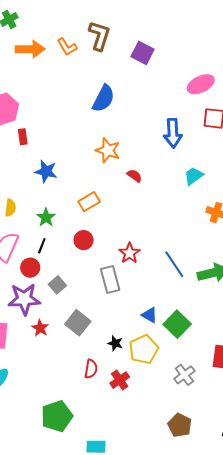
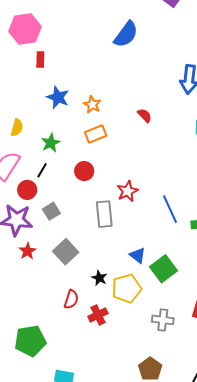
orange star: (108, 150) -> (92, 105), moved, size x0.7
gray cross: (184, 375) -> (163, 320), turned 35

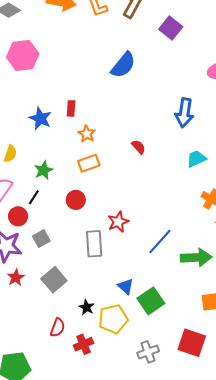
red rectangle: (40, 60) -> (71, 108), moved
blue star: (58, 97) -> (40, 118), moved
blue line: (170, 209) -> (160, 242), turned 64
gray cross: (163, 320) -> (148, 352), turned -30

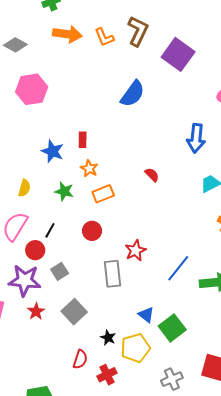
purple square: (171, 28) -> (178, 54), size x1.4
orange star: (87, 134) -> (89, 168), moved
green star: (43, 170) -> (64, 191), moved, turned -30

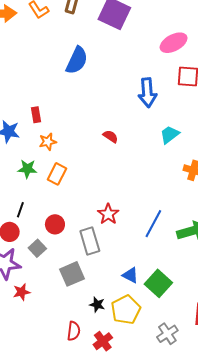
orange star: (89, 168) -> (48, 142), turned -30
orange rectangle: (103, 194) -> (57, 174), moved, turned -30
red circle: (92, 231) -> (55, 224), moved
red star: (36, 311) -> (22, 292), turned 30
gray square: (74, 312) -> (72, 274), moved, turned 30

